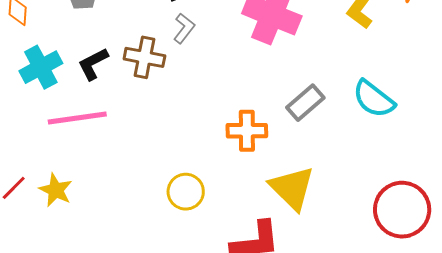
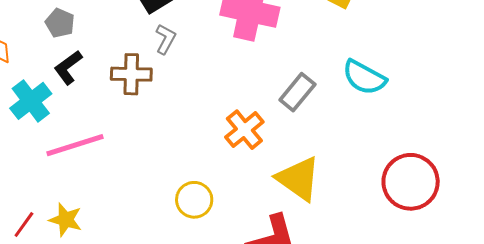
black L-shape: (93, 64) -> (68, 67), moved
orange cross: (247, 131) -> (244, 130), turned -30

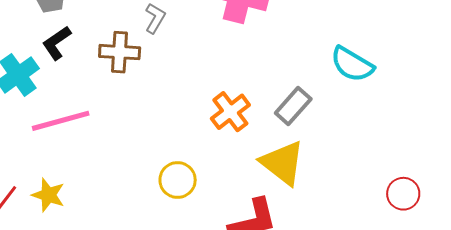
gray rectangle: (297, 92) -> (293, 106), moved
red circle: (411, 182) -> (403, 194), moved, size x0.6

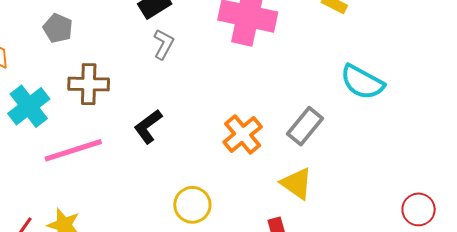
black L-shape: (57, 43) -> (148, 126), moved
brown cross: (120, 52) -> (89, 84), moved
yellow triangle: (283, 163) -> (297, 184), size x0.7

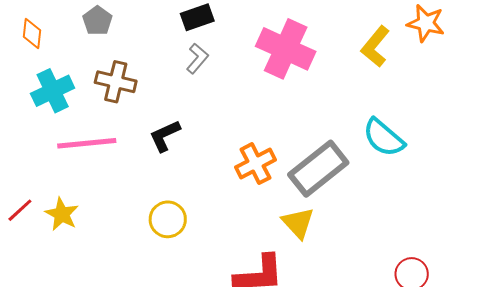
gray rectangle: (305, 126) -> (318, 169), size x1.5
yellow circle: (192, 205) -> (168, 219), moved

